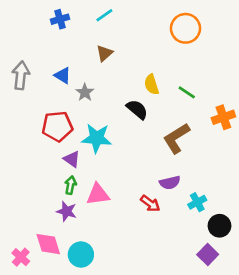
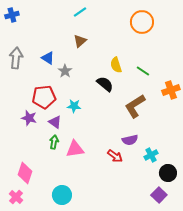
blue cross: (60, 19) -> (12, 15), moved
cyan star: (97, 138) -> (74, 106), size x0.6
purple star: (67, 211) -> (29, 118), moved
pink diamond: (48, 244) -> (25, 173), moved, turned 35

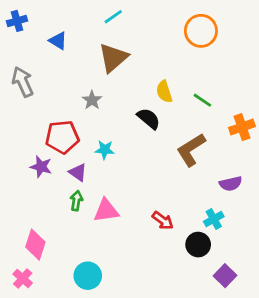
brown triangle: (80, 41) -> (113, 58), size x1.6
gray arrow: (16, 58) -> (23, 82), turned -30
blue triangle: (48, 58) -> (58, 41), moved
purple semicircle: (130, 140) -> (231, 184), moved
black circle: (168, 173) -> (198, 245), moved

